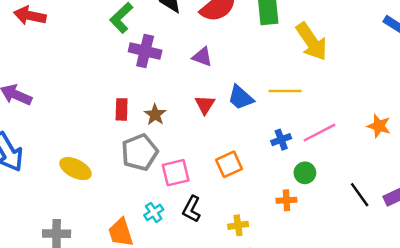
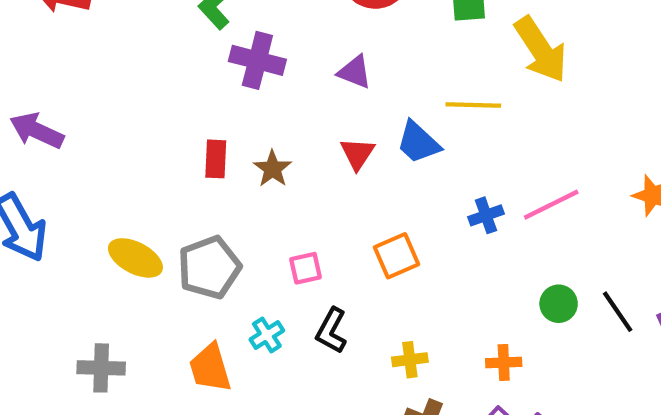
yellow line: (285, 91) -> (473, 105), moved
gray pentagon: (140, 152) -> (209, 267), moved
pink square: (176, 173) -> (305, 268), size x0.7
green circle: (305, 173) -> (559, 304), moved
orange cross: (286, 200) -> (504, 362), moved

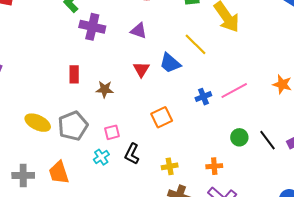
yellow line: (473, 105) -> (196, 44), turned 45
brown star: (272, 169) -> (105, 89), moved, turned -30
pink square: (305, 268) -> (112, 132), moved
orange trapezoid: (210, 368) -> (59, 173), moved

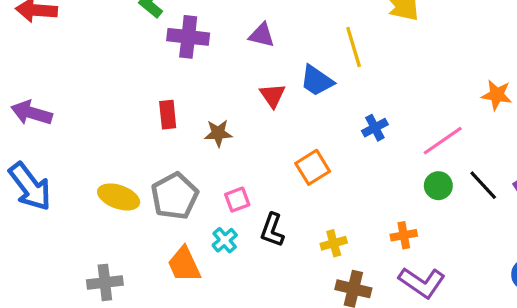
yellow line: (196, 44) -> (354, 47), turned 35
pink line: (234, 90) -> (443, 141), moved
orange trapezoid: (59, 173) -> (184, 264), moved

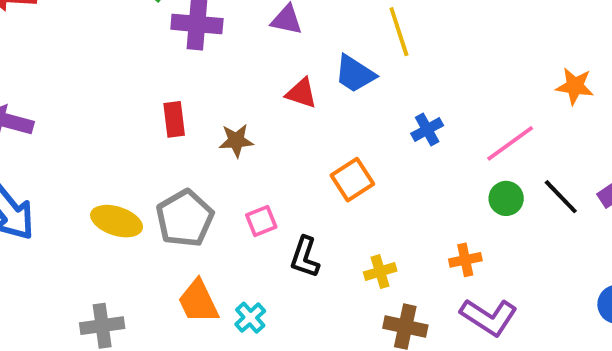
red triangle: (273, 95) -> (301, 93), turned -36
cyan cross: (225, 240) -> (250, 318), moved

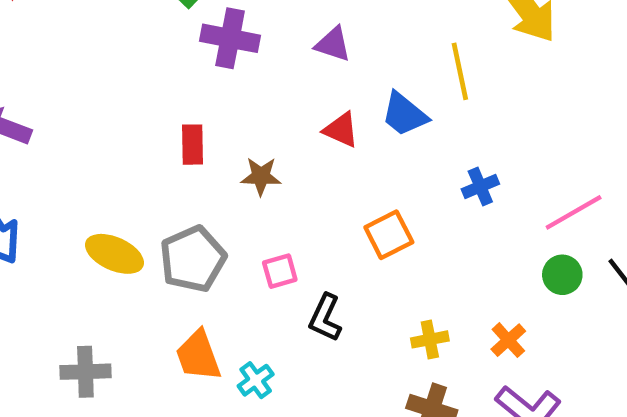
orange cross: (465, 260) -> (508, 340), turned -36
yellow cross: (380, 272) -> (430, 339), moved

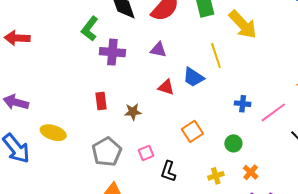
blue cross: (480, 187) -> (243, 104), moved, turned 35
yellow ellipse: (114, 254) -> (53, 133), moved
green circle: (562, 275) -> (233, 143), moved

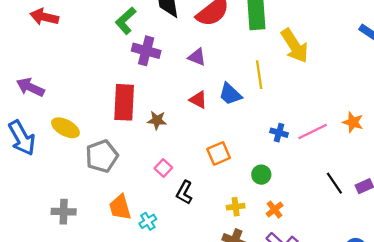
red rectangle: (101, 101) -> (124, 102), size x1.8
pink line: (273, 112) -> (313, 132), moved
gray pentagon: (107, 152) -> (102, 156), moved
pink square: (146, 153) -> (163, 168), turned -35

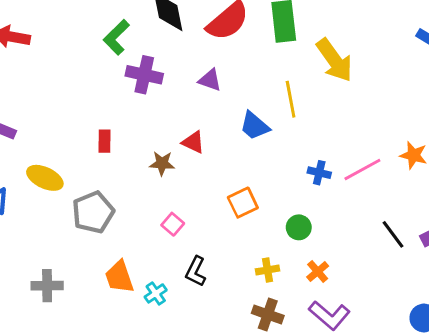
red triangle: (198, 100) -> (193, 142), moved
red rectangle: (124, 102) -> (104, 141), moved, size x0.5
black L-shape: (184, 193) -> (196, 271), moved

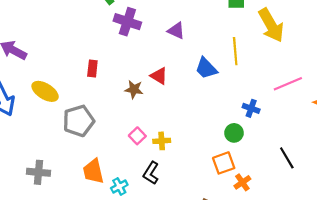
pink line: (362, 169) -> (288, 84), moved
orange square: (243, 203) -> (224, 163), moved
green circle: (299, 227) -> (234, 133), moved
black line: (393, 234) -> (287, 158), moved
yellow cross: (268, 270) -> (162, 141), moved

